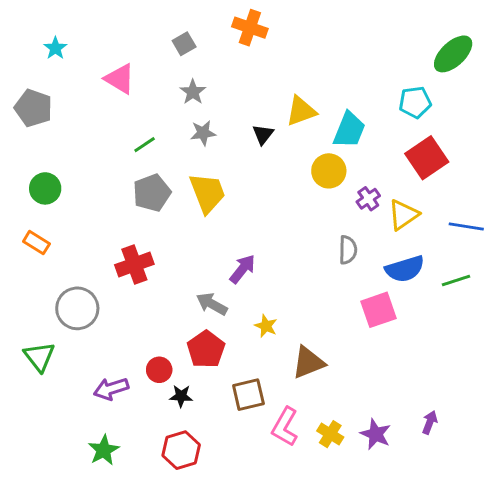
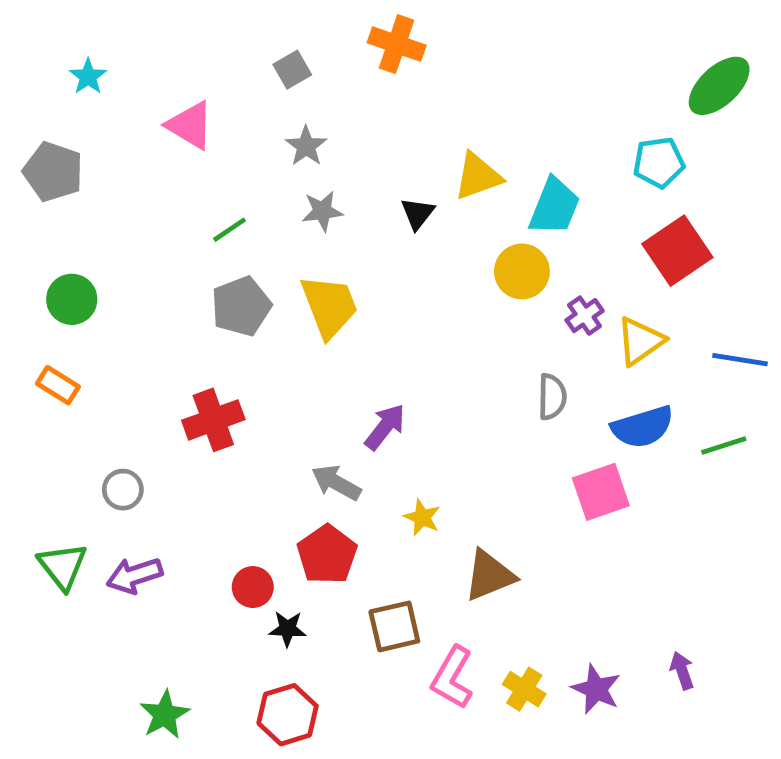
gray circle: (77, 308) -> (123, 490), size x0.6
purple arrow: (111, 389) -> (134, 575), moved
purple arrow: (430, 422) -> (682, 671), turned -40

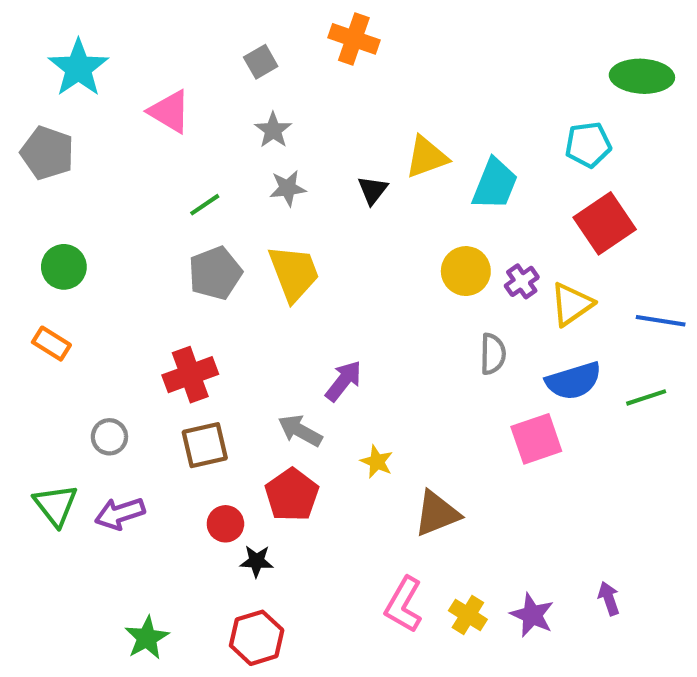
cyan star: (88, 77) -> (78, 68), size x1.8
green ellipse: (719, 86) -> (642, 76), turned 46
yellow circle: (522, 271) -> (466, 271), moved
brown square: (394, 626) -> (205, 445), moved

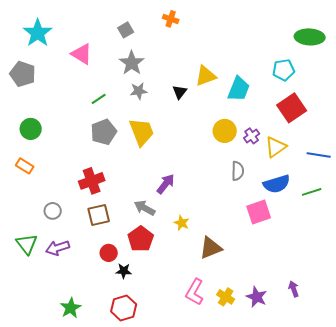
orange cross: (354, 39) -> (171, 19), size x0.7
gray star: (273, 130) -> (132, 63), size x1.4

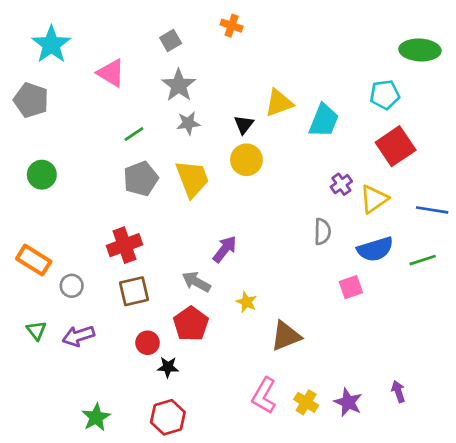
yellow circle: (225, 131) -> (246, 160), moved
orange rectangle: (25, 166) -> (34, 260), moved, size x1.4
pink square: (259, 212) -> (351, 287), size x0.7
green triangle: (27, 244) -> (36, 331), size x0.7

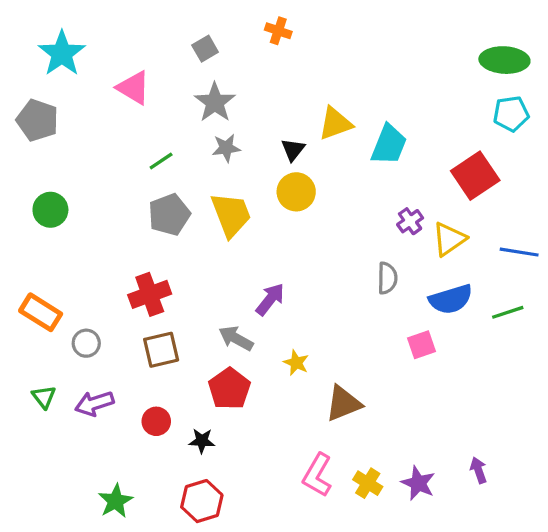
cyan pentagon: (385, 95) -> (511, 114), moved
red circle: (148, 343) -> (156, 421), moved

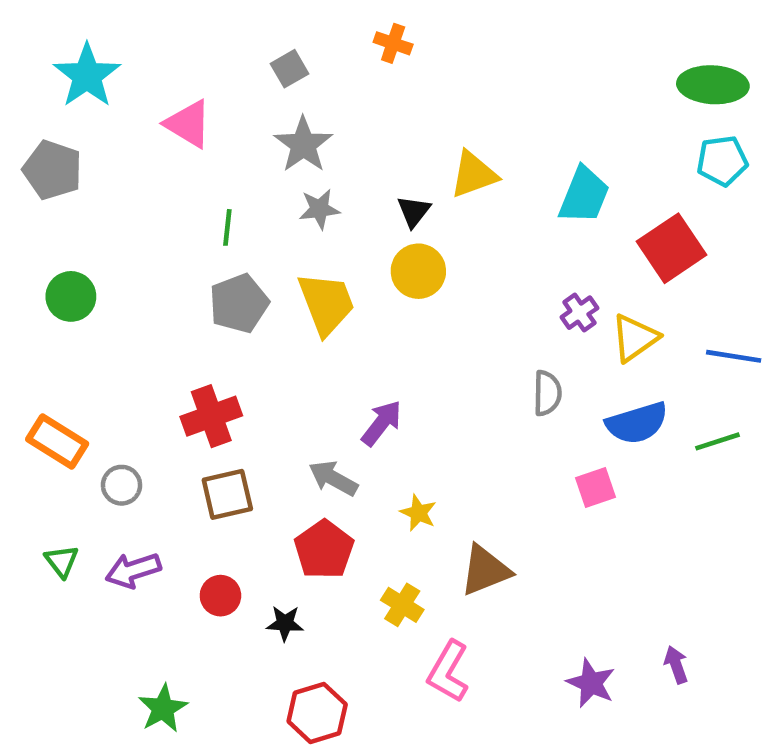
cyan trapezoid: (389, 145) -> (584, 195), moved
green line: (161, 161) -> (227, 227), turned -50
yellow cross: (368, 483) -> (402, 605), moved
red hexagon: (202, 501) -> (317, 713), moved

